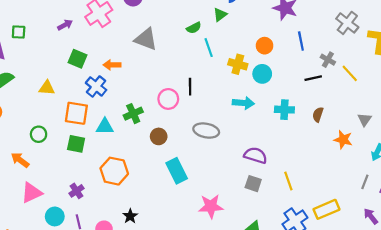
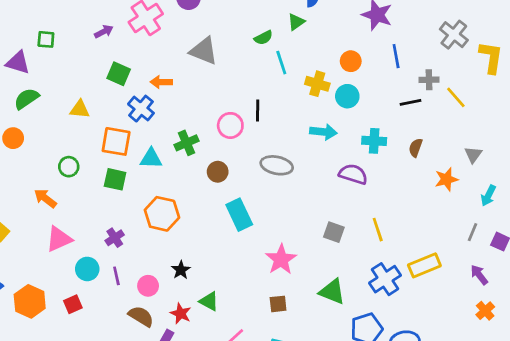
gray cross: (328, 60) -> (429, 80), turned -32
orange star: (343, 140) -> (446, 179), turned -30
purple semicircle: (256, 155) -> (353, 174), moved
pink star: (211, 206) -> (281, 259), turned -30

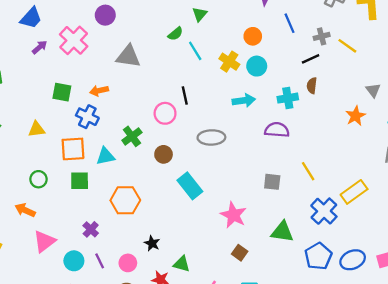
purple arrow: (104, 32) -> (40, 47), moved
yellow cross: (317, 84) -> (229, 62), turned 30
brown semicircle: (416, 148) -> (312, 86), moved
brown square: (278, 304) -> (240, 253), turned -35

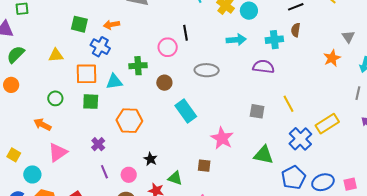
green cross: (132, 136) -> (138, 66), turned 30
brown square: (240, 253) -> (204, 166), moved, turned -32
cyan circle: (74, 261) -> (32, 174), moved

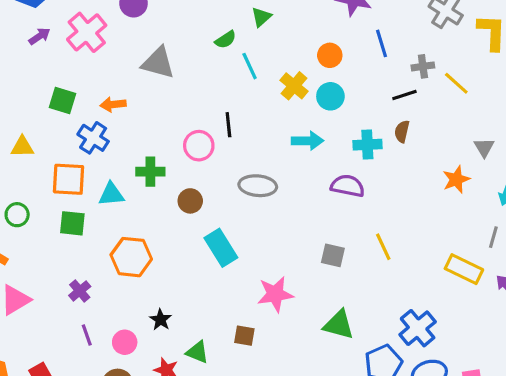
yellow rectangle: (327, 124) -> (464, 269), moved, turned 55
pink star: (222, 138) -> (275, 294), turned 30
blue cross: (300, 139) -> (418, 328), moved

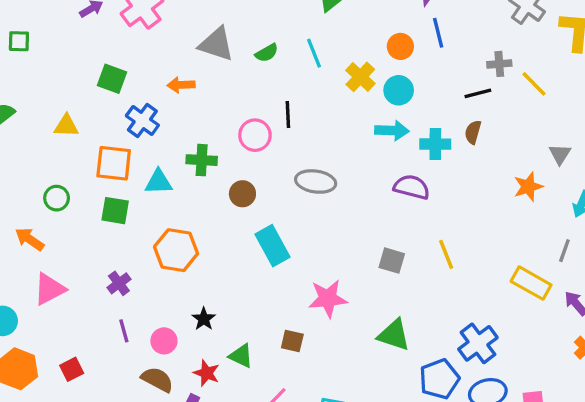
green semicircle: (226, 40) -> (267, 53), moved
blue line: (382, 43) -> (438, 33), moved
orange arrow: (113, 104) -> (181, 85), moved
cyan arrow: (307, 141) -> (392, 131), moved

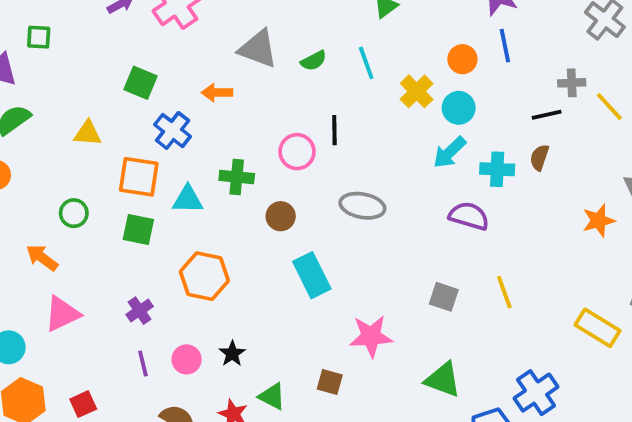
cyan arrow: (392, 131) -> (449, 152), turned 132
pink circle: (164, 341) -> (187, 359), moved

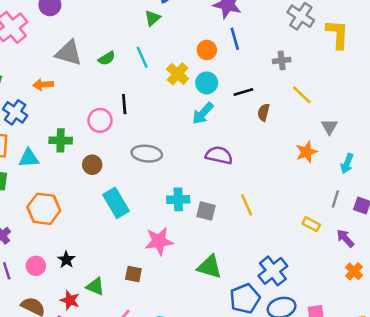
yellow line: (609, 107) -> (302, 95), moved
black line: (547, 115) -> (243, 92), moved
cyan cross: (497, 169) -> (178, 199), moved
yellow rectangle: (598, 328) -> (311, 224), size x0.6

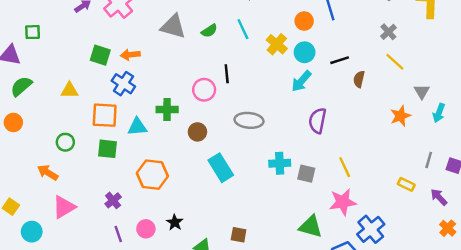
gray cross: (282, 60) -> (388, 32), moved, turned -35
orange arrow: (43, 85) -> (130, 55), moved
purple semicircle: (219, 155) -> (318, 121), turned -90
cyan arrow: (347, 164) -> (439, 113), moved
pink star: (159, 241) -> (343, 202), moved

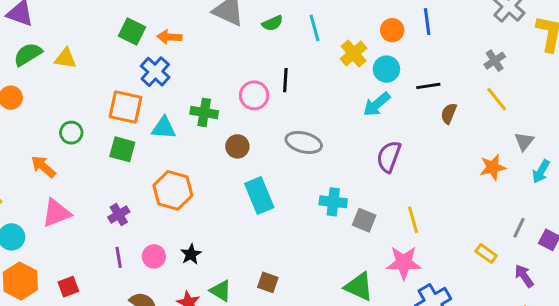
yellow triangle: (69, 90) -> (65, 58), moved

